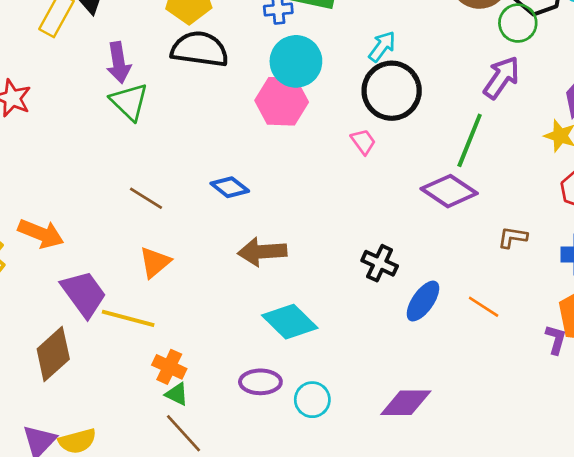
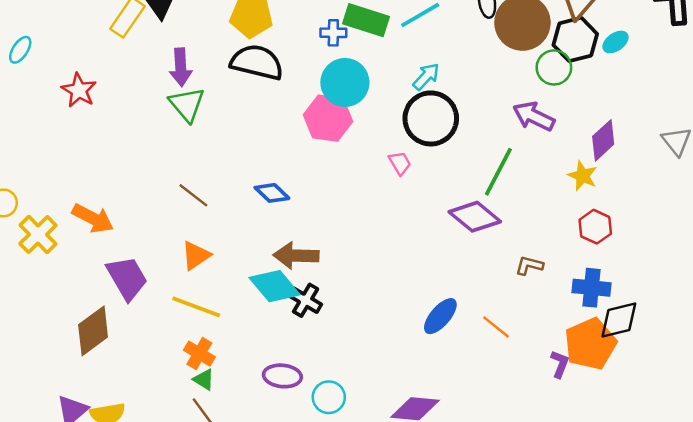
purple arrow: (501, 77) -> (534, 116), turned -105
black cross: (380, 263) -> (306, 300), moved
yellow line: (128, 318) -> (196, 307), moved
cyan diamond: (290, 322) -> (275, 286), moved

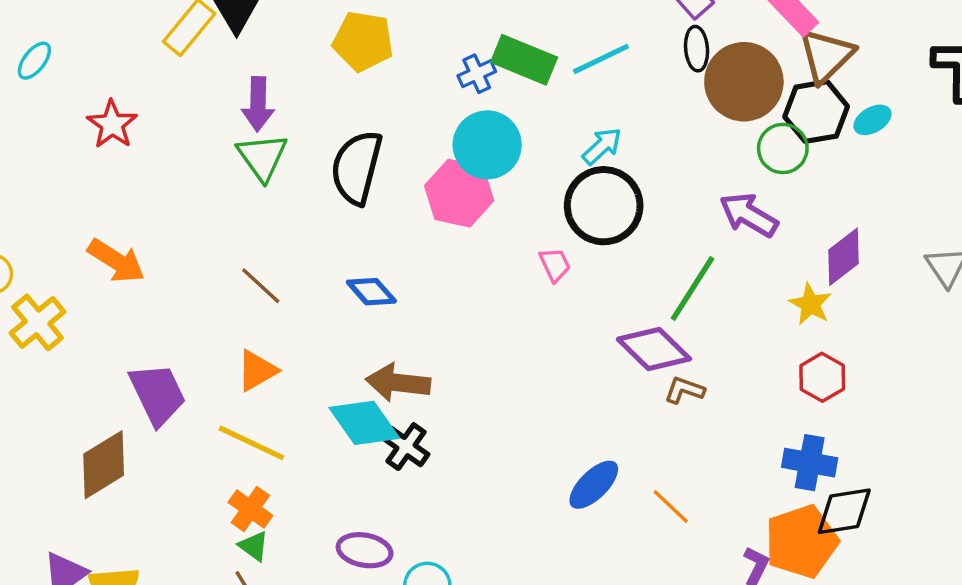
blue cross: (333, 33) -> (477, 74), turned -30
black semicircle: (257, 62) -> (357, 167), moved, turned -94
orange arrow: (93, 218) -> (116, 261), moved
brown L-shape: (529, 265) -> (684, 390), moved

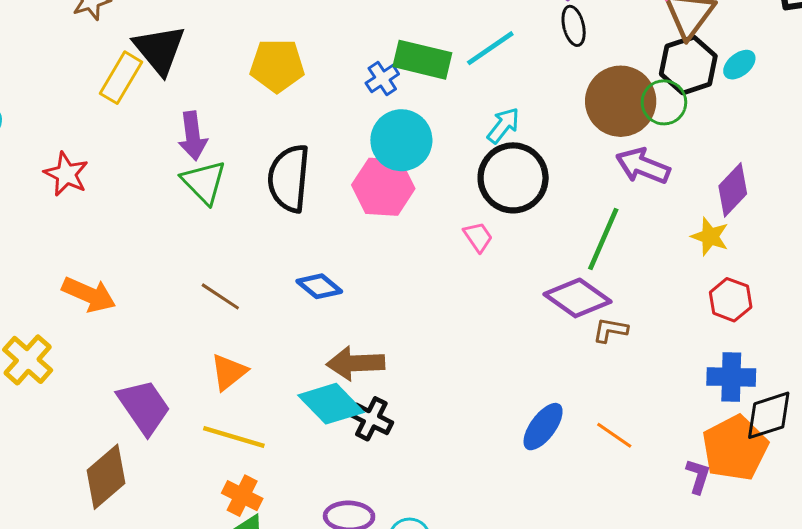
brown circle: (744, 82) -> (621, 101), moved

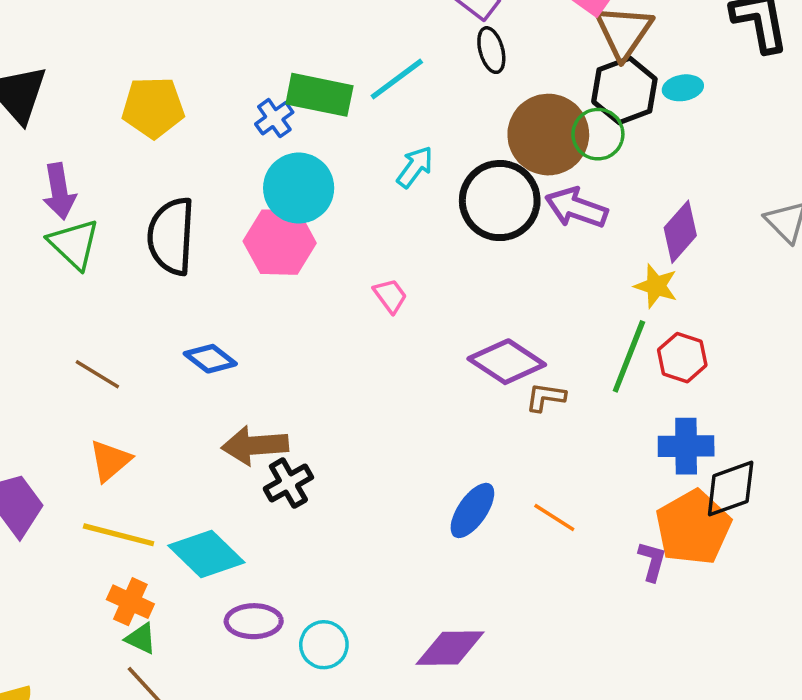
cyan ellipse: (739, 65) -> (683, 88), turned 32
black circle: (513, 178) -> (500, 201), moved
green line: (603, 239) -> (629, 356), moved
cyan diamond: (331, 404) -> (206, 554), moved
black cross: (371, 419) -> (288, 483), moved, turned 36

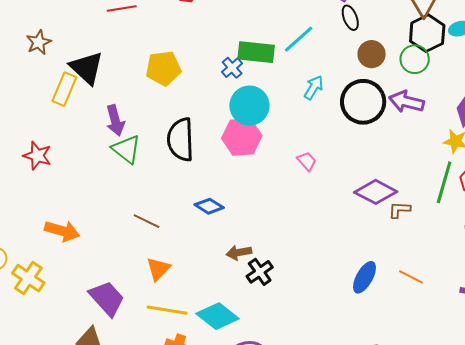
brown circle: (548, 135) -> (372, 54), moved, size x0.6
brown arrow: (255, 445) -> (239, 253), size x0.7

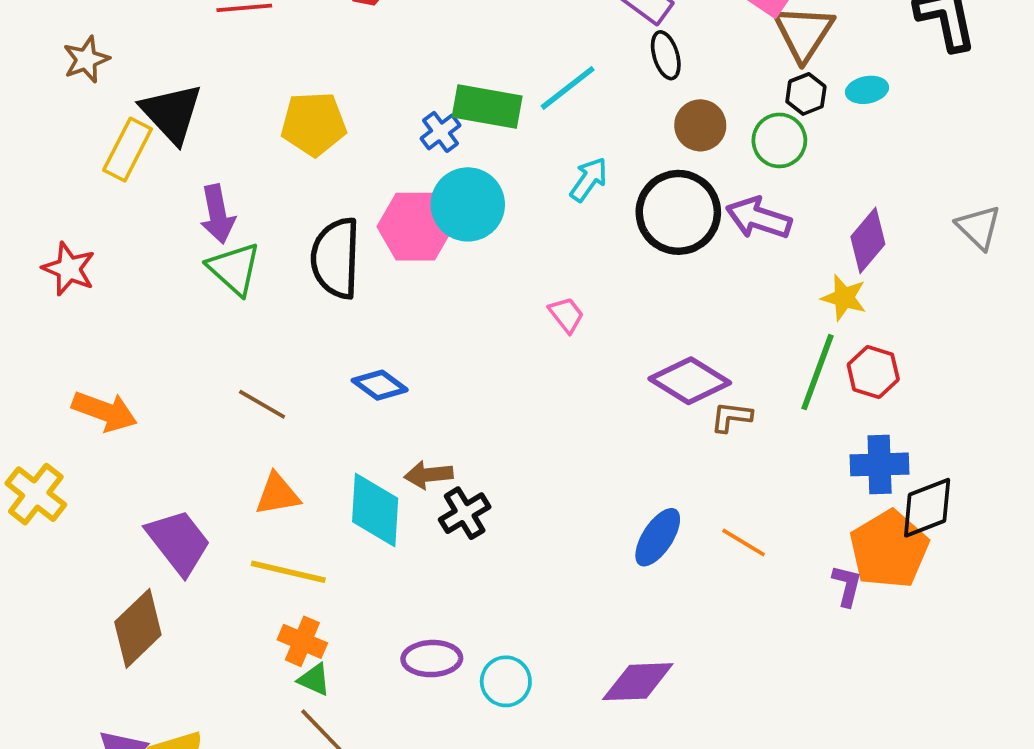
black hexagon: (427, 33) -> (806, 94), size x0.6
pink hexagon: (242, 137) -> (415, 227), moved
orange triangle: (158, 269) -> (277, 494), turned 32
cyan diamond: (217, 316) -> (375, 510), moved, turned 51

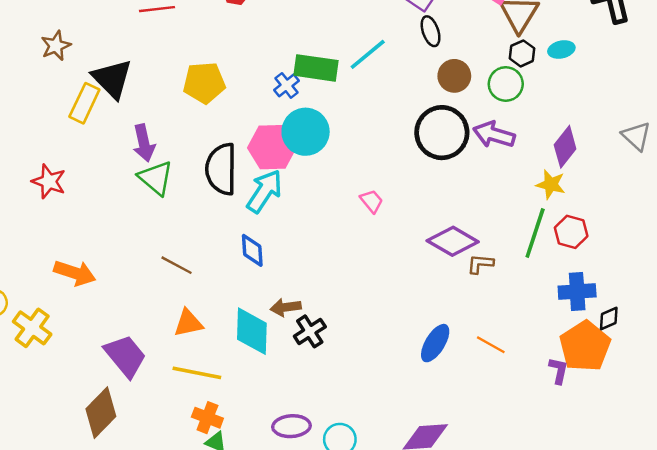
cyan arrow: (589, 179) -> (264, 191), moved, size x1.5
blue diamond: (380, 385) -> (252, 250), turned 52
black diamond: (927, 508) -> (609, 319), size x0.6

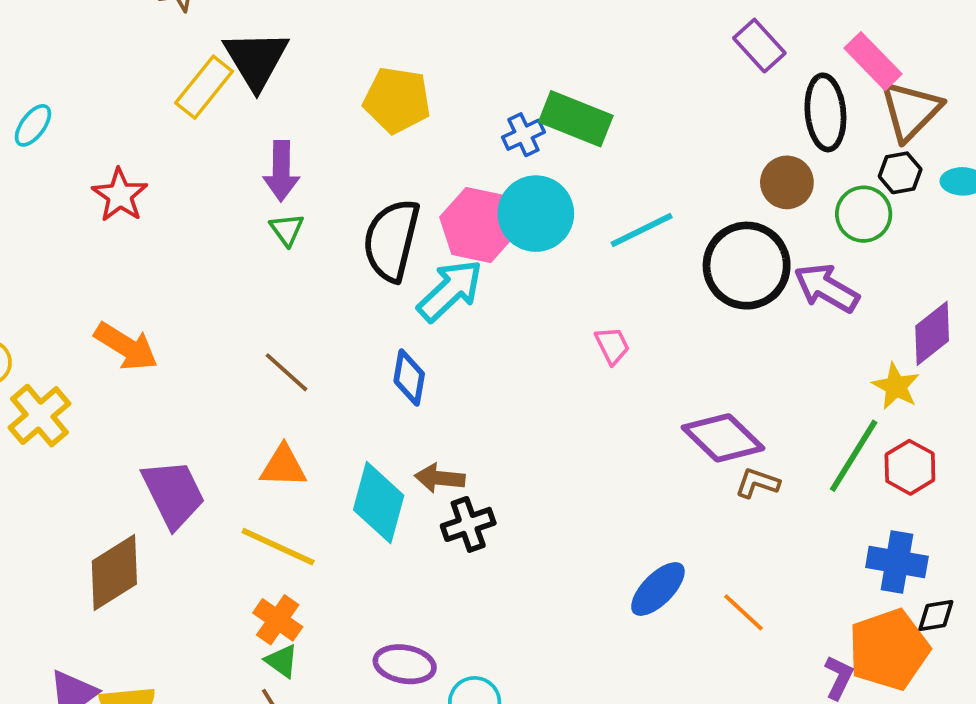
black ellipse: (431, 31) -> (825, 112), moved, size x1.5
cyan line: (368, 54) -> (642, 230), moved
green triangle: (156, 178) -> (287, 230), size x0.6

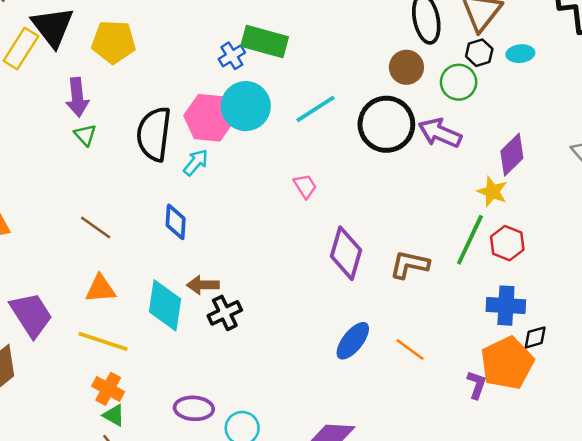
yellow pentagon: (397, 100) -> (114, 42), moved
cyan arrow: (450, 291) -> (196, 162), size x0.6
purple diamond: (723, 438) -> (346, 253), moved, turned 69
brown L-shape: (757, 483) -> (409, 265), size x1.4

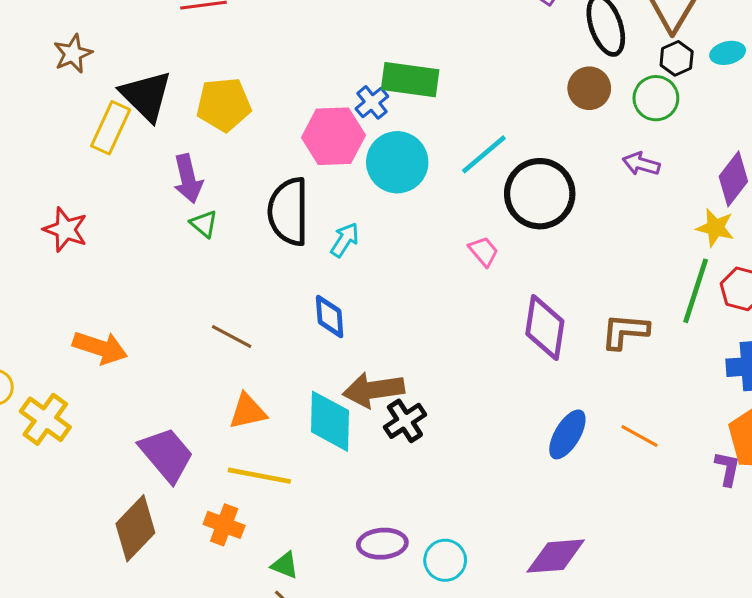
pink hexagon: (209, 118) -> (333, 136), moved
black circle: (386, 124) -> (540, 194), moved
purple arrow: (440, 133) -> (641, 164), size x0.7
brown arrow: (203, 285) -> (373, 390), size x1.5
orange cross: (108, 389) -> (224, 525), moved

